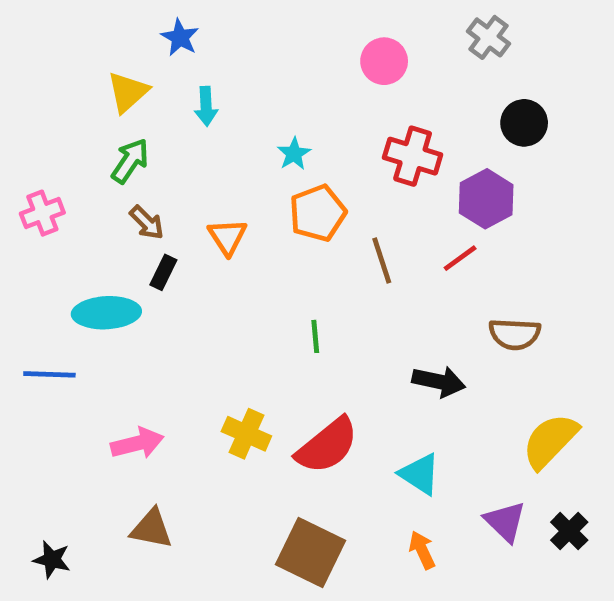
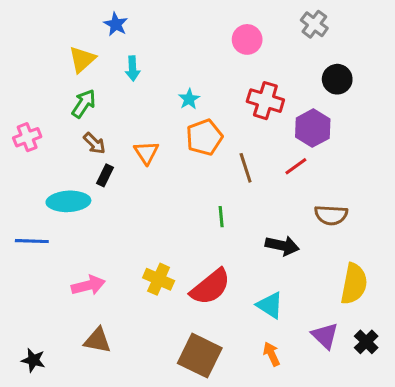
green line: (315, 336) -> (221, 217), moved
yellow semicircle: (550, 441) -> (354, 284), turned 147

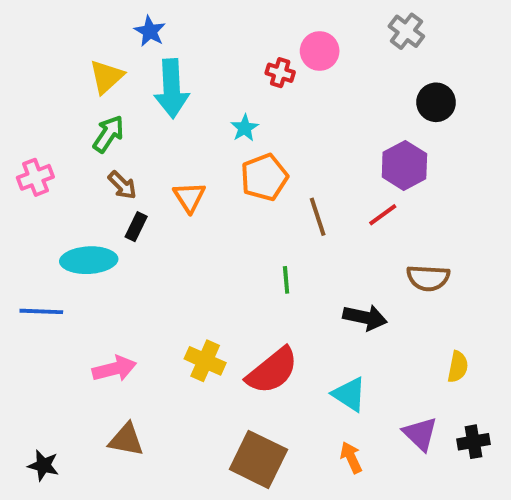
cyan arrow: (133, 69) -> (172, 88), size x1.8
red cross: (265, 101) -> (280, 73), moved, size x0.6
yellow semicircle: (354, 284) -> (458, 367), size x0.6
black cross: (366, 342) -> (474, 442), turned 35

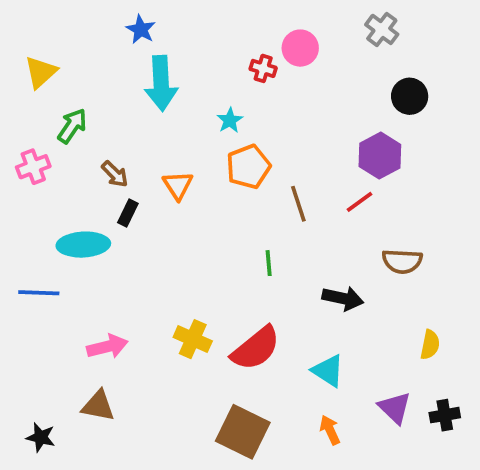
yellow triangle: (106, 77) -> (41, 72), moved
green arrow: (108, 134) -> (72, 126), moved
brown triangle: (126, 440) -> (98, 406), moved

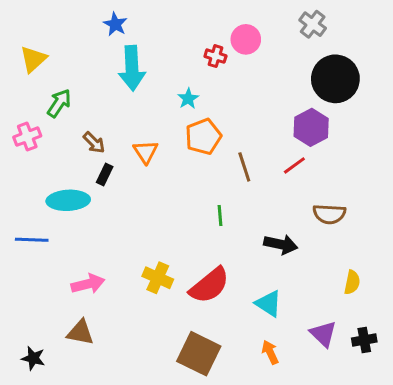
black circle: (410, 96) -> (335, 79), size x1.6

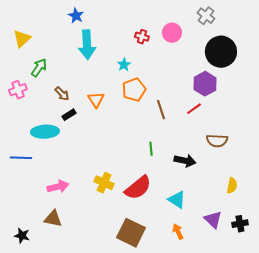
pink circle: (246, 39) -> (172, 33), moved
black rectangle: (105, 175) -> (69, 115), turned 32
green line: (220, 216) -> (151, 149), moved

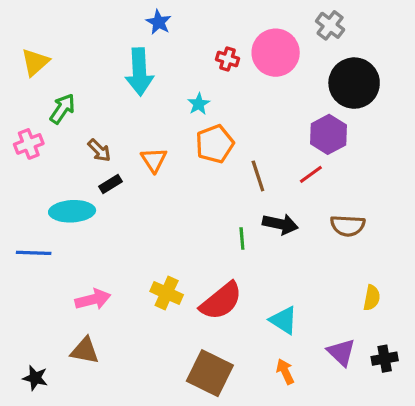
blue star: (76, 16) -> (159, 22), moved
pink circle: (172, 33) -> (276, 53), size x1.5
black arrow: (185, 161) -> (280, 224), moved

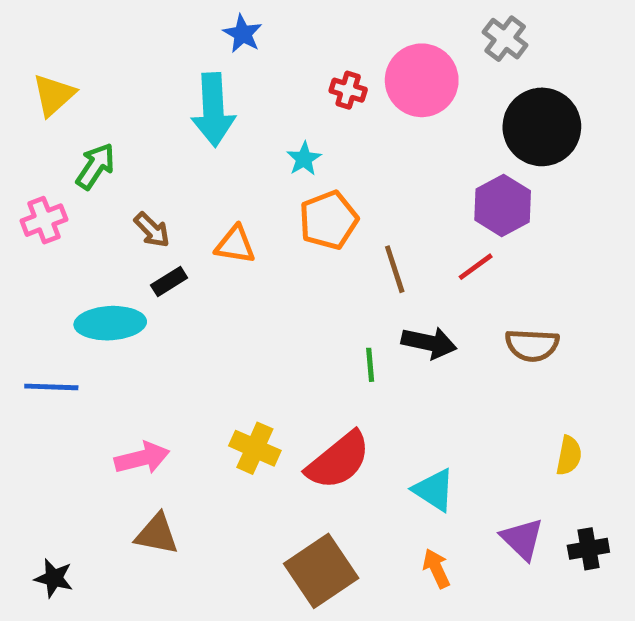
orange triangle: (154, 160) -> (235, 245), turned -48
brown triangle: (85, 351) -> (157, 534), moved
brown square: (210, 373) -> (321, 571), turned 30

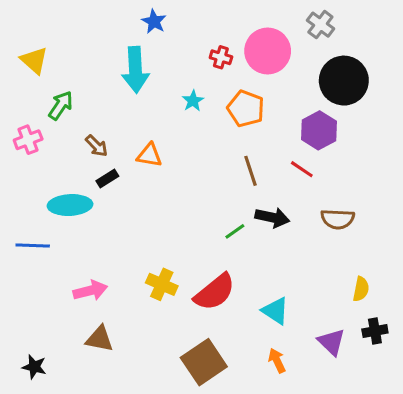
yellow triangle: (54, 95) -> (34, 60), turned -36
orange pentagon: (328, 220) -> (246, 109), moved, turned -30
red line: (476, 267) -> (302, 169), turned 70
green line: (370, 365) -> (235, 231), turned 60
black cross: (588, 549) -> (375, 331), moved

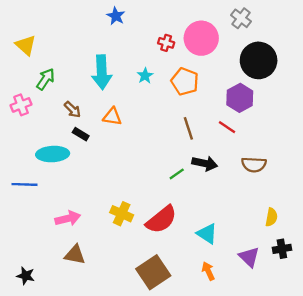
cyan arrow: (135, 70) -> (102, 72), moved
black rectangle: (107, 179) -> (81, 134), turned 63

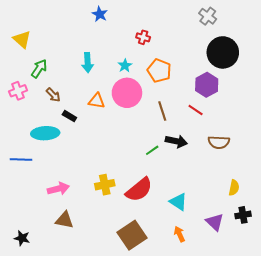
pink circle: (201, 38) -> (127, 93), moved
cyan arrow: (102, 72) -> (88, 63), size x0.7
brown arrow: (72, 110) -> (53, 95), moved
yellow cross: (122, 214) -> (105, 185), turned -36

